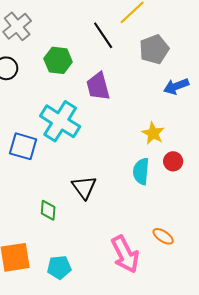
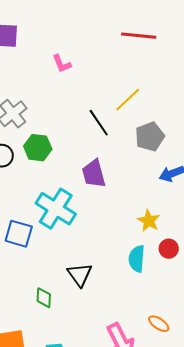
green hexagon: (58, 60) -> (38, 148), moved

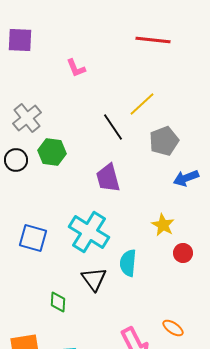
cyan cross: (56, 209) -> (89, 232), moved
cyan semicircle: (137, 259) -> (128, 263), moved

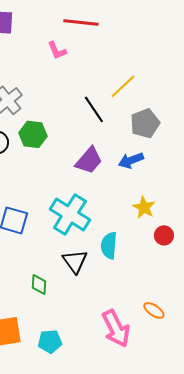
red line: (153, 40) -> (81, 22), moved
purple trapezoid: (108, 178) -> (89, 160), turned -124
blue arrow: (186, 178) -> (131, 160), moved

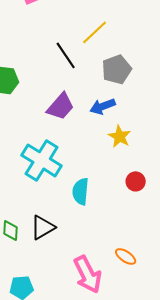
yellow star: (144, 207) -> (120, 136), moved
black triangle: (75, 261) -> (43, 227), moved, turned 36

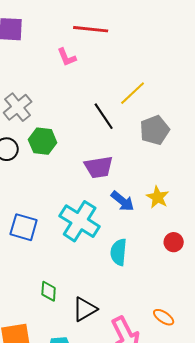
purple trapezoid: (61, 106) -> (99, 167), turned 40
blue arrow: (103, 106) -> (123, 201), moved, turned -120
black triangle: (43, 227) -> (85, 309), moved

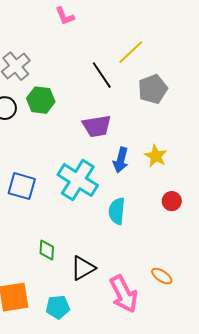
blue arrow: (123, 201) -> (121, 160), turned 65

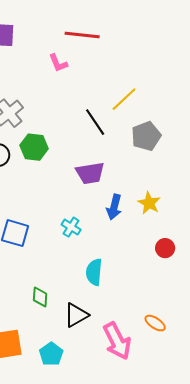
cyan cross: (78, 180) -> (71, 227), size x0.5
cyan semicircle: (117, 211) -> (94, 272), moved
cyan pentagon: (58, 307) -> (51, 354), turned -30

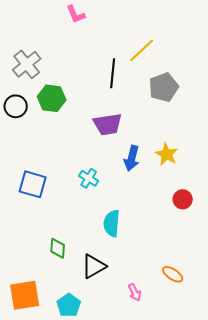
black line: (95, 122) -> (113, 73), turned 40
pink arrow: (117, 341) -> (135, 292), size x0.5

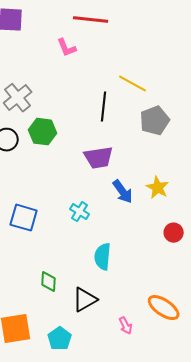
yellow line: (142, 50) -> (133, 84), turned 72
blue arrow: (132, 158) -> (123, 192), turned -50
orange ellipse: (173, 274) -> (164, 308), size x1.5

